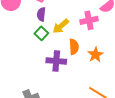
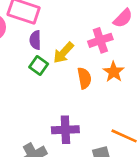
orange star: (96, 55) -> (114, 72), moved
purple cross: (56, 61) -> (65, 130), moved

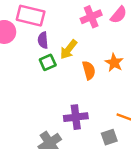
pink cross: (100, 40) -> (91, 17), moved
green square: (39, 65) -> (48, 62), turned 35

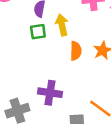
yellow arrow: (69, 49) -> (62, 25), turned 114

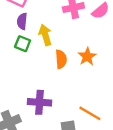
green square: (38, 32) -> (23, 44), turned 35

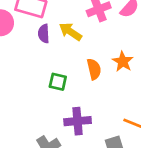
yellow arrow: (45, 35) -> (70, 32), moved, turned -30
green square: (23, 44) -> (58, 82), moved

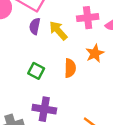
orange star: (123, 62) -> (95, 53), moved

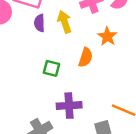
yellow arrow: (58, 31) -> (64, 22), turned 36
orange semicircle: (70, 68) -> (86, 57), turned 30

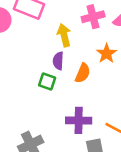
purple semicircle: (39, 23) -> (58, 61), moved
purple cross: (69, 106) -> (79, 120), moved

